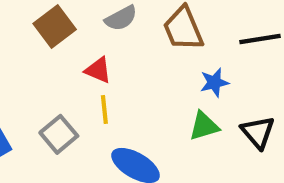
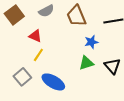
yellow line: (104, 109) -> (38, 55), turned 40
gray square: (59, 134) -> (22, 77), moved

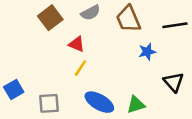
green triangle: (86, 63) -> (136, 105), moved
gray square: (22, 77) -> (49, 103), moved, turned 36

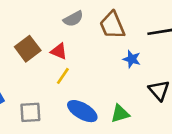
brown square: (50, 18) -> (28, 49), moved
blue star: (147, 52) -> (132, 59), turned 30

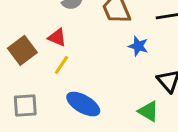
brown square: (28, 49) -> (22, 50), moved
green triangle: (120, 114) -> (148, 111), moved, turned 48

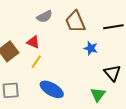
green triangle: (148, 111) -> (98, 95), turned 35

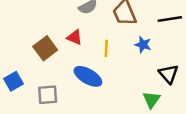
yellow line: (36, 62) -> (106, 48), moved, turned -32
blue ellipse: (52, 89) -> (88, 76), moved

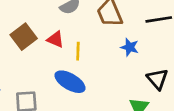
brown square: (45, 48) -> (24, 37), moved
yellow line: (106, 48) -> (78, 51), moved

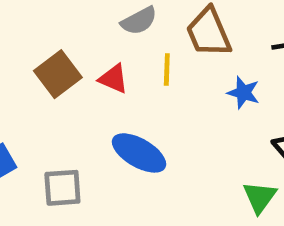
yellow line: (78, 51) -> (167, 69), moved

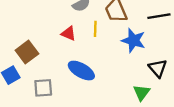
brown square: (58, 74) -> (27, 52), moved
blue star: (243, 93) -> (133, 40), size x1.5

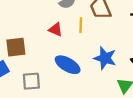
blue star: (133, 40) -> (105, 58), moved
brown square: (27, 52) -> (16, 47), turned 30

